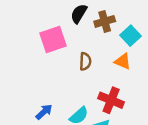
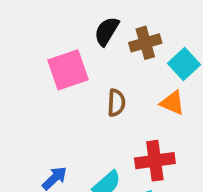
red cross: (111, 100) -> (155, 161), turned -30

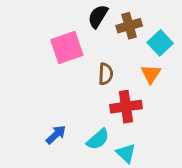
orange triangle: (172, 103) -> (151, 74), turned 40
red cross: (155, 161) -> (126, 107), moved

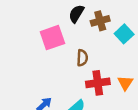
orange triangle: (151, 74) -> (125, 83), moved

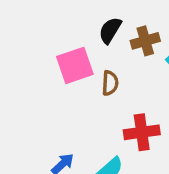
brown semicircle: (82, 58) -> (110, 83), moved

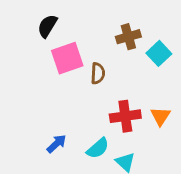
black semicircle: (110, 30) -> (47, 26), moved

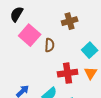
cyan square: (159, 53) -> (90, 50), moved
pink square: (67, 58) -> (30, 35), turned -30

